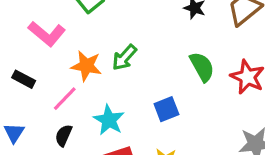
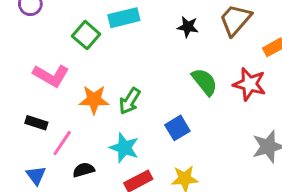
green arrow: (124, 57) -> (130, 101), moved
pink line: (65, 99) -> (62, 143), moved
black semicircle: (64, 135) -> (84, 170), turned 60

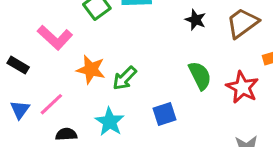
black rectangle: (36, 123) -> (18, 65), moved
blue triangle: (36, 175) -> (20, 110), moved

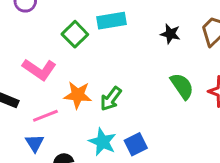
pink line: (51, 104) -> (45, 116), moved, turned 30
blue triangle: (20, 110) -> (35, 143), moved
blue square: (164, 114) -> (136, 144), moved

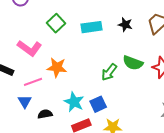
cyan rectangle: (111, 21) -> (92, 27), moved
green semicircle: (182, 86) -> (133, 63), turned 144
green arrow: (111, 99) -> (109, 72), moved

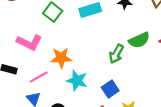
green semicircle: (133, 63) -> (139, 40), turned -36
cyan star: (74, 102) -> (77, 80), moved

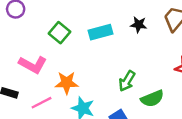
green semicircle: (139, 40) -> (152, 99), moved

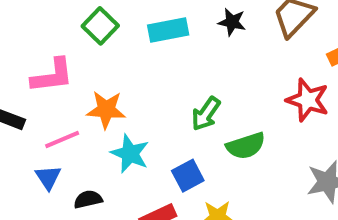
pink L-shape: (33, 65) -> (52, 76), turned -40

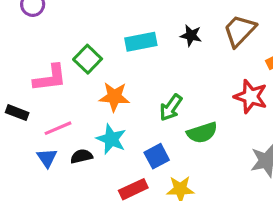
green square: (100, 26) -> (88, 59), moved
orange star: (106, 110) -> (114, 97), moved
black semicircle: (88, 199) -> (81, 156), moved

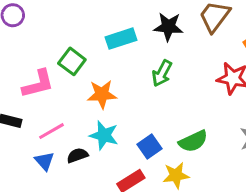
black star: (191, 35) -> (168, 27), size x1.4
green arrow: (171, 108) -> (162, 73), moved
green semicircle: (202, 133) -> (193, 141), moved

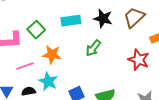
pink line: (51, 131) -> (25, 66), moved

